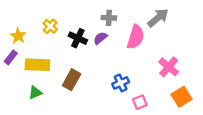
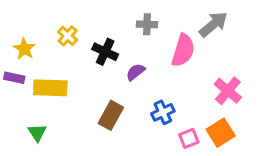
purple semicircle: (100, 38) -> (135, 72), moved
purple rectangle: (11, 57) -> (14, 78), turned 64
brown rectangle: (72, 80) -> (111, 115), moved
green triangle: (35, 93) -> (37, 133), moved, turned -40
orange square: (181, 97) -> (221, 133), moved

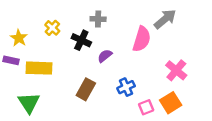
gray cross: (147, 24) -> (98, 19), moved
green triangle: (37, 133) -> (29, 103), size x1.5

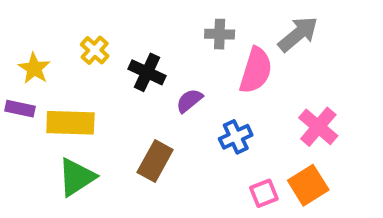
gray cross: (98, 19) -> (220, 34), moved
blue cross: (126, 87) -> (236, 137), moved
green triangle: (29, 103) -> (76, 177), moved, turned 30

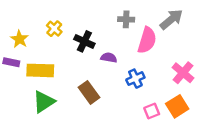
purple semicircle: (189, 101) -> (109, 58), turned 49
brown rectangle: (155, 161) -> (89, 92), turned -65

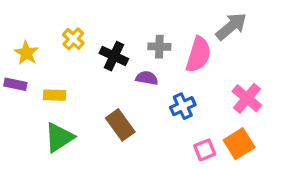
gray cross: (126, 19) -> (159, 47), moved
yellow rectangle: (40, 70) -> (55, 95), size x0.6

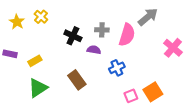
yellow cross: (73, 39) -> (41, 17), moved
yellow star: (26, 53) -> (17, 22), moved
yellow rectangle: (55, 95) -> (35, 61), turned -32
pink cross: (247, 98) -> (173, 48), moved

